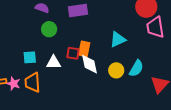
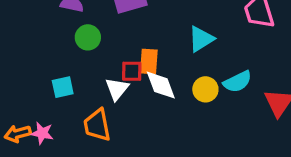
white triangle: (54, 62) -> (117, 89), moved, turned -42
cyan semicircle: (136, 68) -> (238, 82), turned 42
orange trapezoid: (33, 82) -> (97, 125), moved

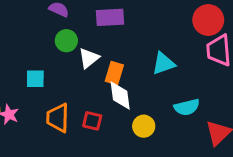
red square: (132, 71) -> (92, 121), moved
white triangle: (117, 89) -> (89, 58), moved
yellow circle: (205, 89) -> (144, 126), moved

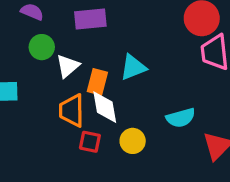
cyan triangle: (163, 63) -> (133, 67), moved
orange trapezoid: (58, 118) -> (72, 111), moved
red square: (92, 121) -> (90, 142), moved

